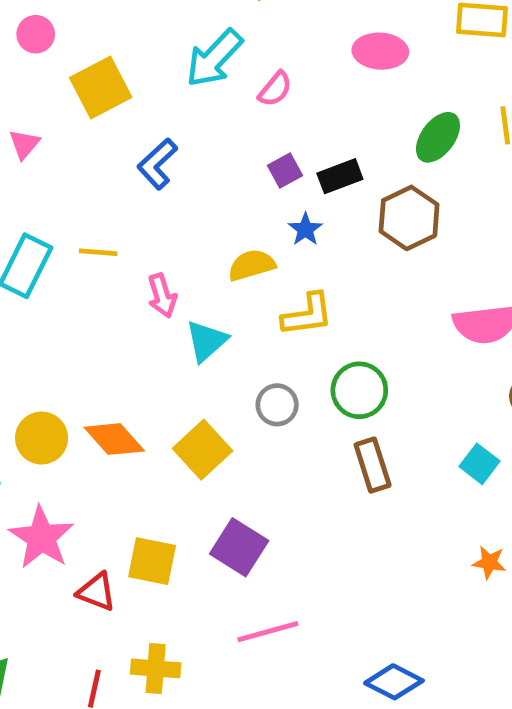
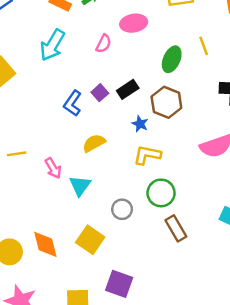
pink semicircle: (275, 89) -> (103, 44), moved
blue L-shape: (157, 164) -> (73, 103), moved
blue star: (305, 229) -> (140, 124), moved
yellow L-shape: (307, 315) -> (147, 155), moved, turned -148
orange diamond: (114, 439) -> (45, 244), turned 40

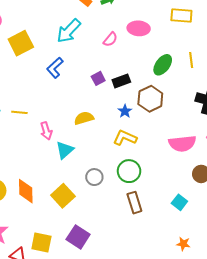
blue L-shape: (73, 103) -> (55, 68), moved

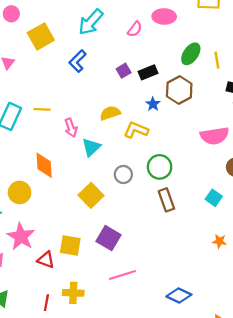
yellow line: (191, 60) -> (217, 60), moved
yellow L-shape: (125, 138) -> (136, 130), moved
orange diamond: (26, 191) -> (44, 165), moved

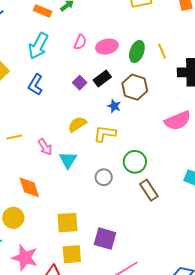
pink ellipse: (164, 16) -> (107, 47), moved
yellow square: (91, 195) -> (67, 223), moved, turned -35

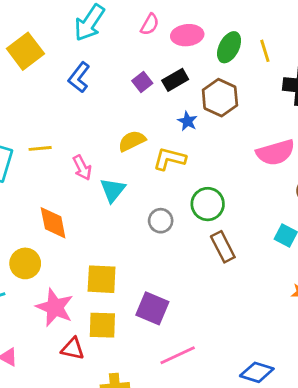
pink star: (25, 258) -> (55, 307), moved

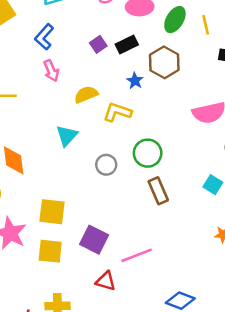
pink arrow: (82, 168) -> (51, 71), moved
red triangle: (73, 349) -> (106, 281), moved
pink line: (178, 355) -> (137, 255), moved

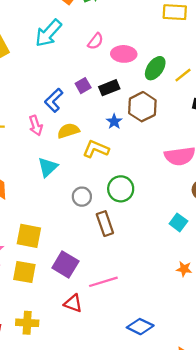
yellow line: (206, 25) -> (183, 75), turned 60
blue L-shape: (44, 37) -> (54, 100), moved
pink arrow: (51, 71) -> (36, 126), moved
brown rectangle: (158, 191) -> (105, 224), moved

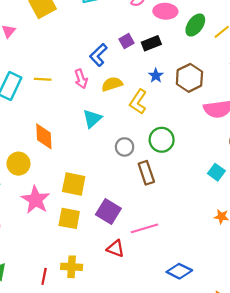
brown hexagon: (142, 107) -> (189, 78), moved
yellow L-shape: (96, 149) -> (138, 102), turned -80

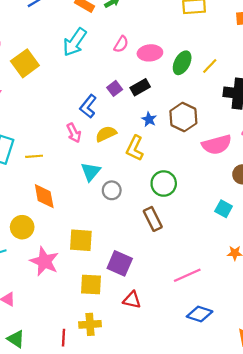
yellow line: (43, 79) -> (34, 156), moved
gray circle: (125, 147) -> (112, 190), moved
yellow square: (69, 218) -> (91, 284), moved
pink line: (144, 228) -> (187, 275), moved

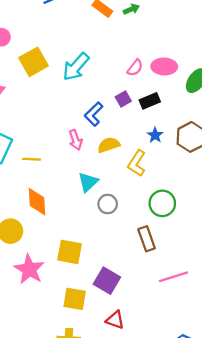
cyan arrow: (75, 42) -> (76, 67), moved
pink semicircle: (121, 44) -> (135, 68), moved
pink line: (187, 275) -> (174, 277), moved

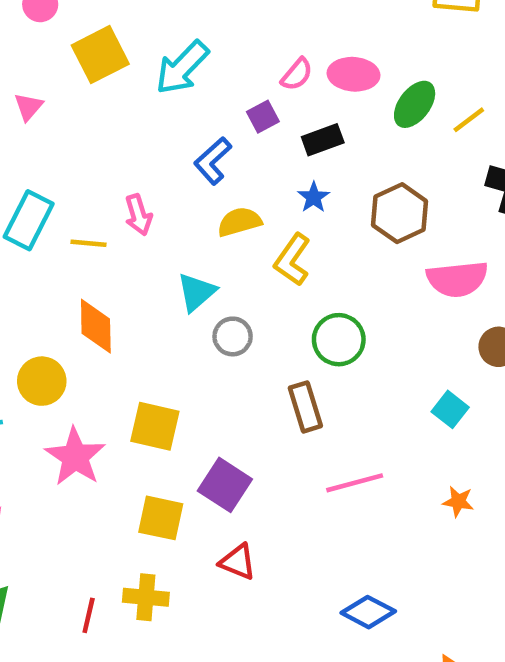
purple square: (123, 99) -> (263, 117), moved
blue star: (155, 135) -> (314, 197), moved
pink arrow: (76, 140) -> (138, 215), moved

